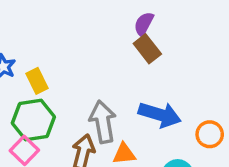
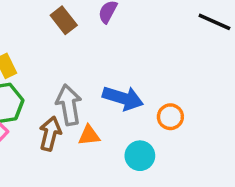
brown rectangle: (147, 49) -> (64, 20), moved

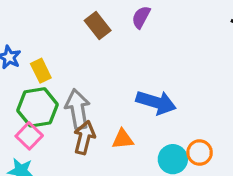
gray arrow: (69, 105) -> (78, 109), moved
orange circle: (170, 117) -> (200, 153), moved

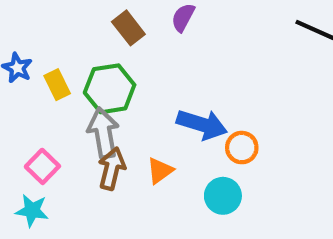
green hexagon: (37, 107) -> (110, 89), moved
orange triangle: (123, 139) -> (160, 171), turned -30
orange circle: (200, 153) -> (242, 148), moved

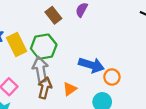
yellow rectangle: (57, 85) -> (17, 44), size x1.5

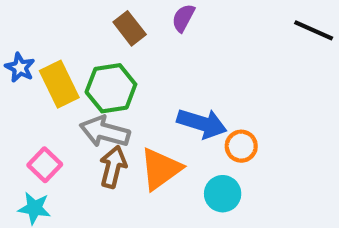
gray arrow: (40, 69) -> (105, 132), turned -65
orange triangle: (70, 89) -> (161, 169), size x1.6

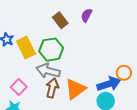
blue arrow: (202, 123) -> (109, 84), moved, turned -35
orange circle: (241, 146) -> (124, 73), moved

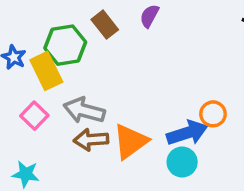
green hexagon: (51, 50) -> (65, 45), moved
pink square: (19, 87) -> (34, 116), moved
brown arrow: (52, 88) -> (91, 140), turned -108

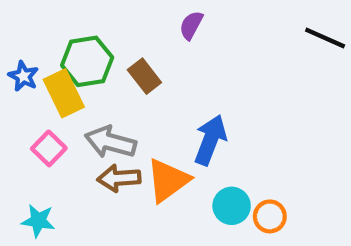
brown rectangle: (105, 25) -> (144, 76), moved
orange circle: (213, 114) -> (270, 216), moved
blue arrow: (187, 133) -> (210, 140), moved, turned -51

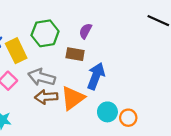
purple semicircle: (191, 25) -> (85, 31), moved
green hexagon: (87, 61) -> (45, 33), moved
brown rectangle: (144, 76) -> (75, 54), moved, turned -42

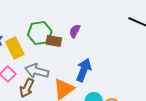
brown rectangle: (75, 54) -> (54, 41), moved
brown arrow: (46, 97) -> (27, 88), moved, turned -60

